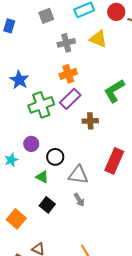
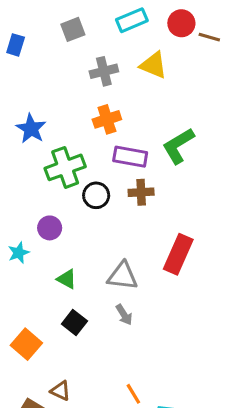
purple rectangle: (70, 99) -> (130, 157), moved, turned 55
black circle: (55, 157) -> (96, 195), moved

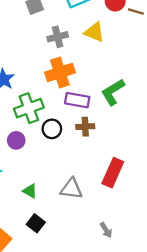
orange cross: (107, 119) -> (60, 72), size x1.4
purple circle: (50, 228) -> (16, 140), moved
gray arrow: (124, 315) -> (106, 230), moved

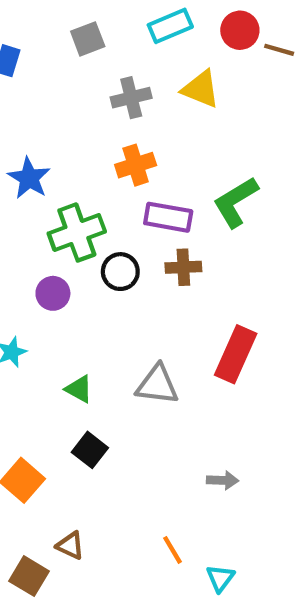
orange cross: (60, 72) -> (136, 165), size x0.7
gray arrow: (106, 230) -> (223, 480), moved, turned -56

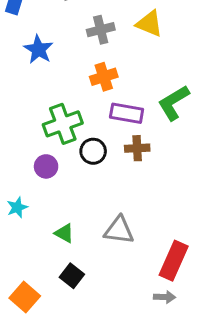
blue star: (29, 178) -> (38, 49), moved
red rectangle: (236, 354) -> (174, 261), moved

